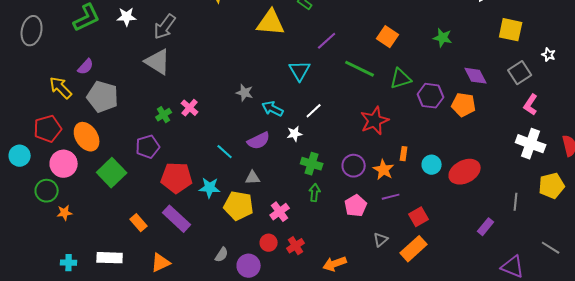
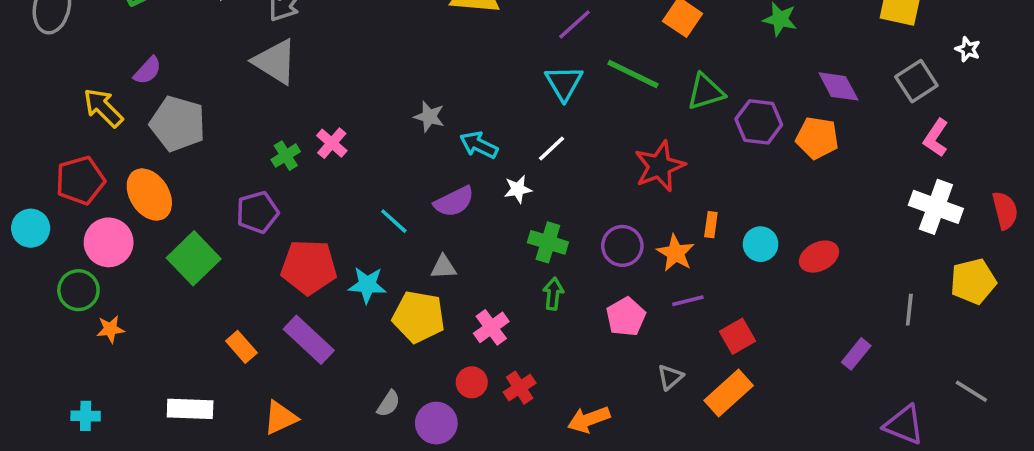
cyan triangle: (300, 71) -> (564, 83), moved
red ellipse: (465, 172) -> (819, 257), size x0.7
cyan cross: (69, 263) -> (86, 416), moved

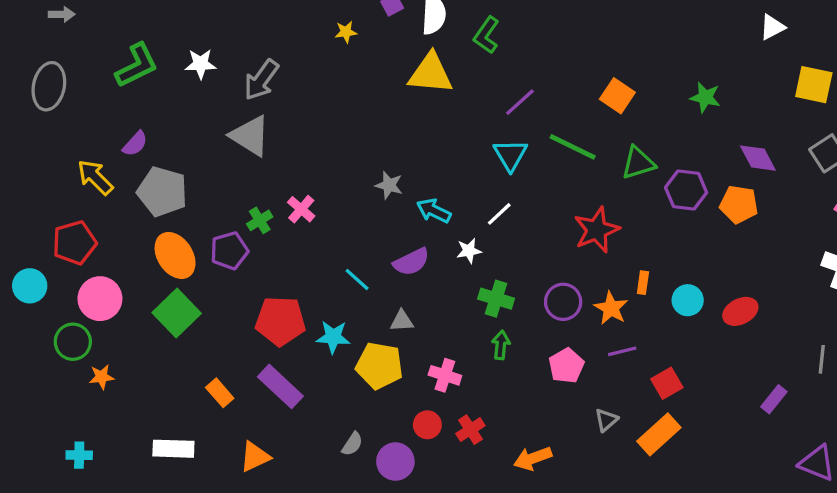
orange ellipse: (149, 195) -> (175, 255), moved
purple pentagon: (257, 212) -> (229, 251), moved
pink cross: (491, 327) -> (445, 375), turned -36

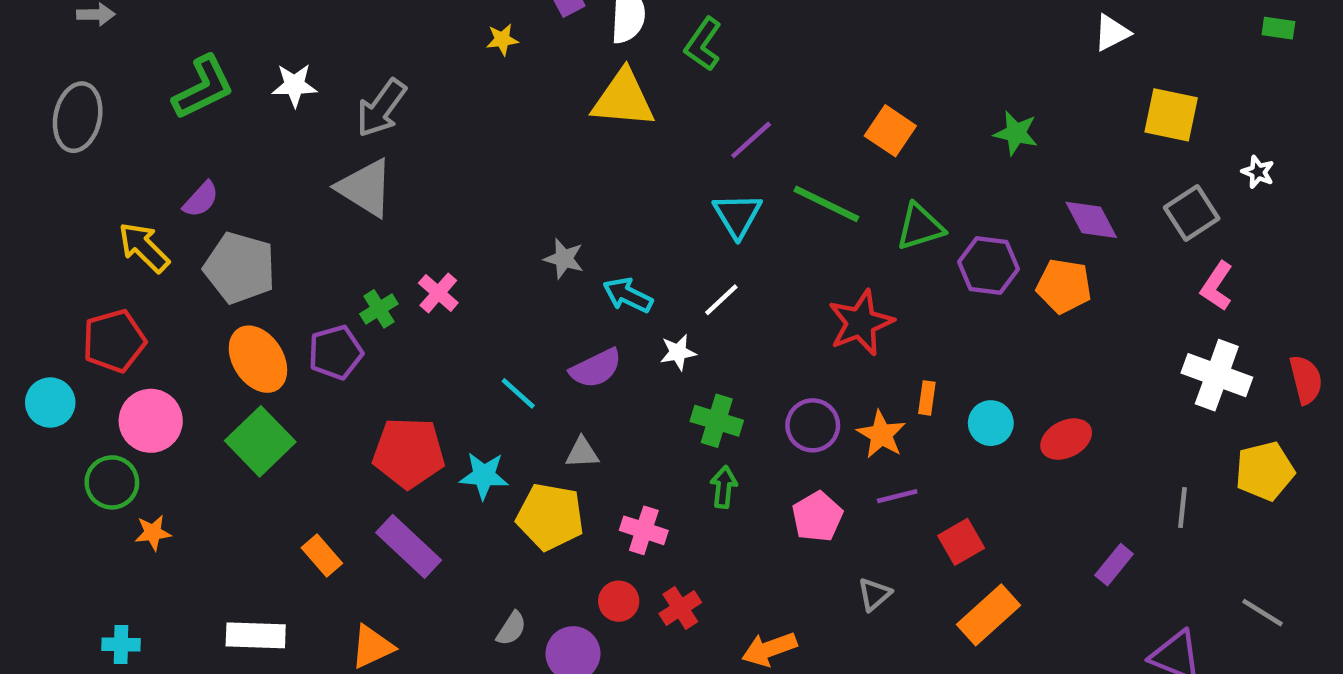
orange rectangle: (659, 434) -> (989, 615), moved

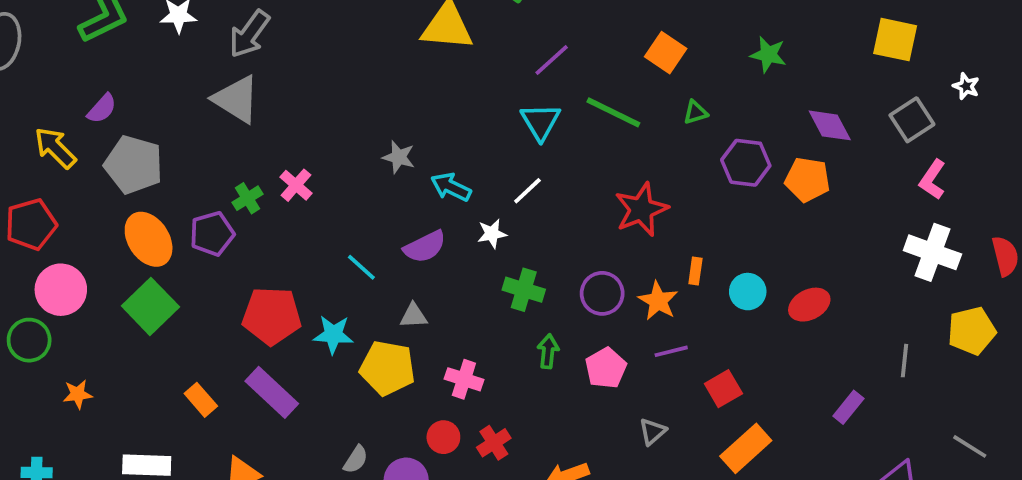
green triangle: (920, 227) -> (695, 112), moved, size x0.6
green arrow: (724, 487) -> (548, 351), moved
orange star: (153, 533) -> (78, 394), moved

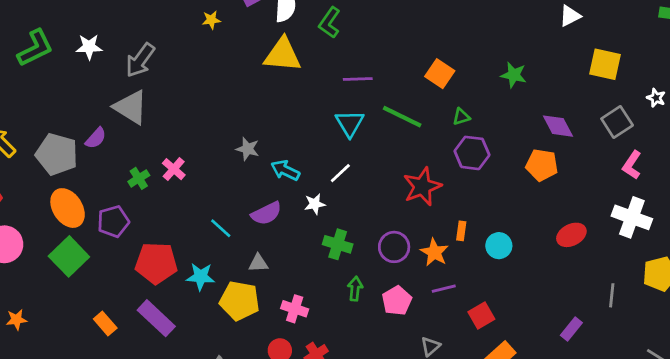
purple line: (552, 60) -> (358, 79), turned 40
purple semicircle: (102, 109) -> (96, 138), moved
purple hexagon: (746, 163) -> (472, 153), moved
purple pentagon: (212, 234) -> (113, 221), moved
red ellipse: (809, 305) -> (571, 235), moved

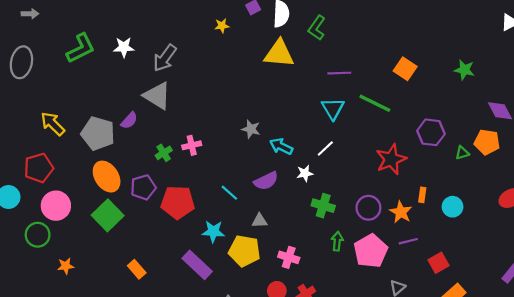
green triangle: (461, 117) -> (462, 153), moved
pink cross: (174, 169) -> (192, 145), turned 36
red pentagon: (156, 263) -> (178, 202), moved
pink pentagon: (397, 301) -> (371, 251), size x1.4
purple rectangle: (156, 318) -> (197, 265), moved

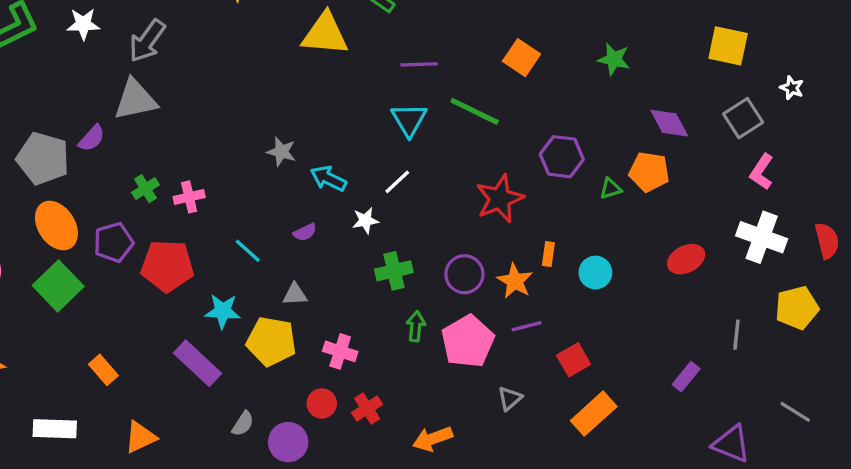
gray triangle: (157, 96) -> (135, 100), turned -44
pink cross: (192, 145) -> (189, 197), moved
purple semicircle: (266, 181) -> (305, 232), size x0.6
green cross: (323, 206) -> (394, 271), turned -30

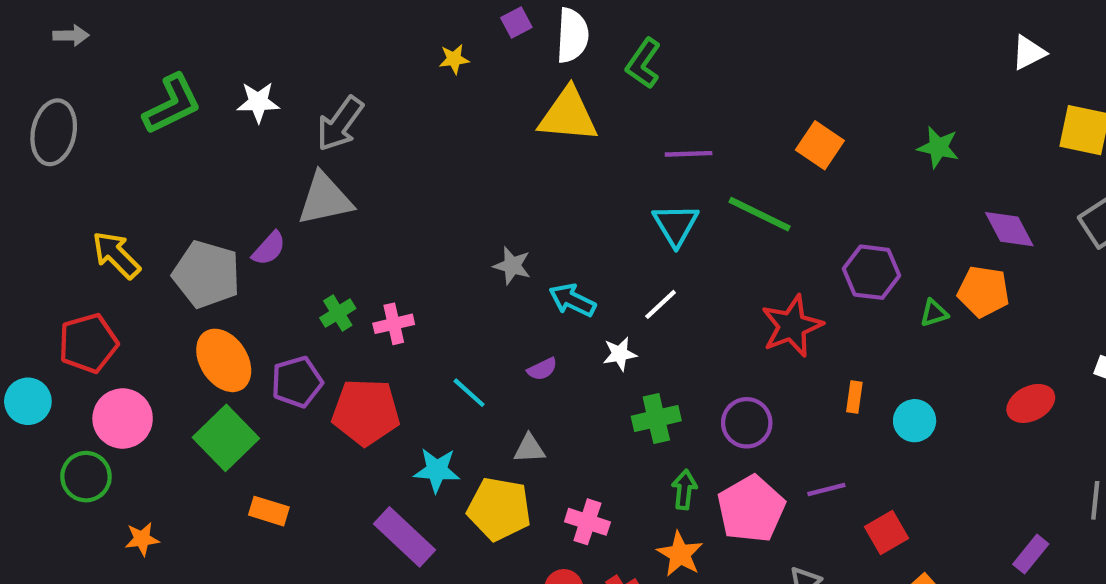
orange star: (515, 281) -> (680, 554), moved
orange rectangle: (103, 370) -> (269, 511), moved, turned -32

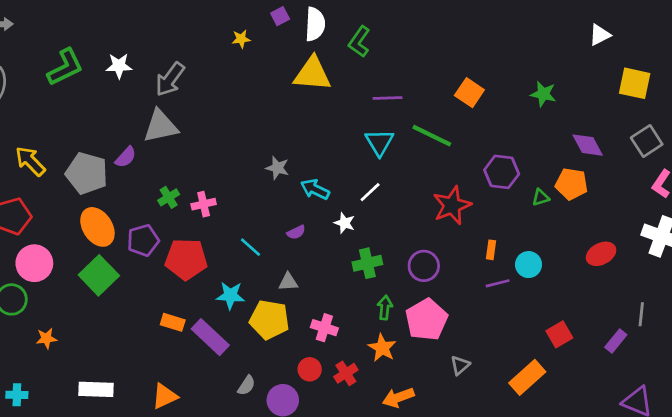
white star: (620, 354) -> (345, 223), turned 30
purple line: (826, 490) -> (498, 283), moved
orange rectangle: (269, 511) -> (173, 322), moved
red square: (887, 533) -> (559, 334), moved
purple rectangle: (1031, 554) -> (616, 341), moved

